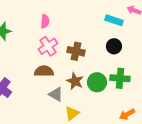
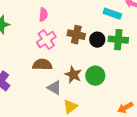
black circle: (114, 46) -> (97, 40), moved
brown cross: (76, 51) -> (76, 35), moved
green cross: (120, 78) -> (118, 40), moved

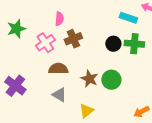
brown cross: (76, 35) -> (73, 39), moved, turned -36
pink cross: (46, 40) -> (45, 43), moved
gray triangle: (54, 88) -> (59, 95), moved

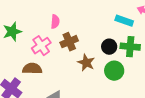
brown semicircle: (58, 69) -> (32, 69), moved
brown star: (89, 79) -> (86, 63), moved
green circle: (111, 80) -> (114, 71), moved

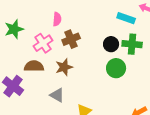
brown star: (86, 63) -> (64, 67), moved, turned 30

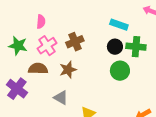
cyan rectangle: (126, 18) -> (119, 25), moved
pink semicircle: (57, 19) -> (41, 22), moved
green star: (14, 29) -> (18, 46), moved, turned 30

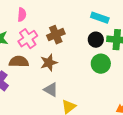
gray triangle: (61, 98) -> (51, 90), moved

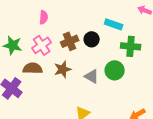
pink semicircle: (22, 15) -> (44, 17), moved
black circle: (96, 40) -> (92, 39), moved
gray triangle: (51, 90) -> (92, 76), moved

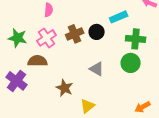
cyan rectangle: (114, 24) -> (119, 17), turned -42
brown star: (63, 69) -> (65, 88), moved, turned -30
green circle: (115, 70) -> (131, 63), moved

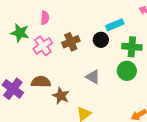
black circle: (97, 32) -> (101, 40), moved
green star: (18, 38) -> (20, 33), moved
brown semicircle: (38, 61) -> (41, 82), moved

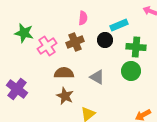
pink semicircle: (45, 18) -> (83, 18), moved
brown semicircle: (41, 82) -> (64, 73), moved

